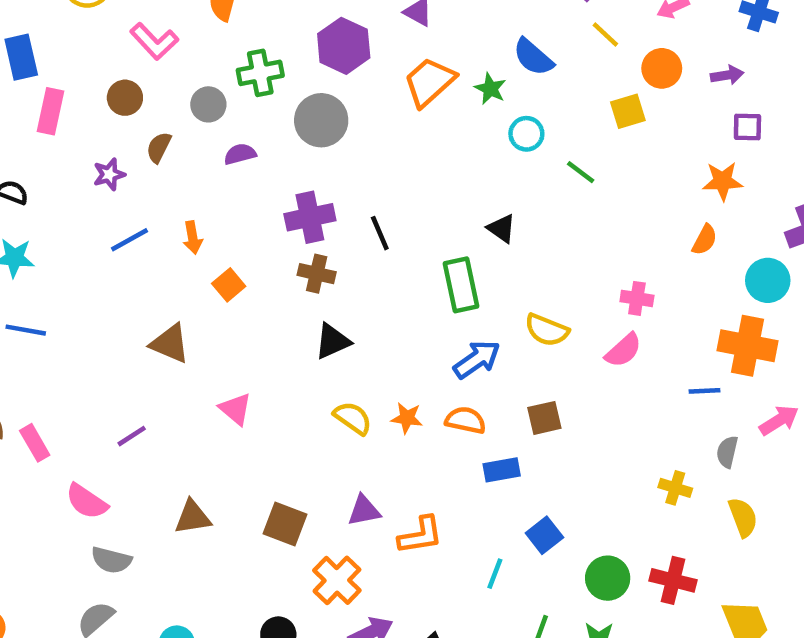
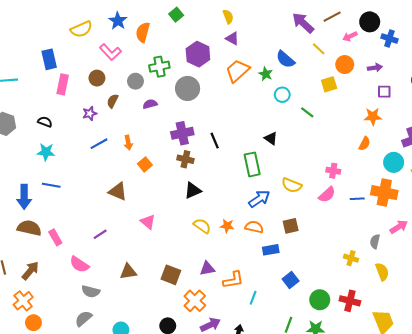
blue line: (705, 391) -> (357, 199), moved
cyan line: (495, 574) -> (253, 298), moved

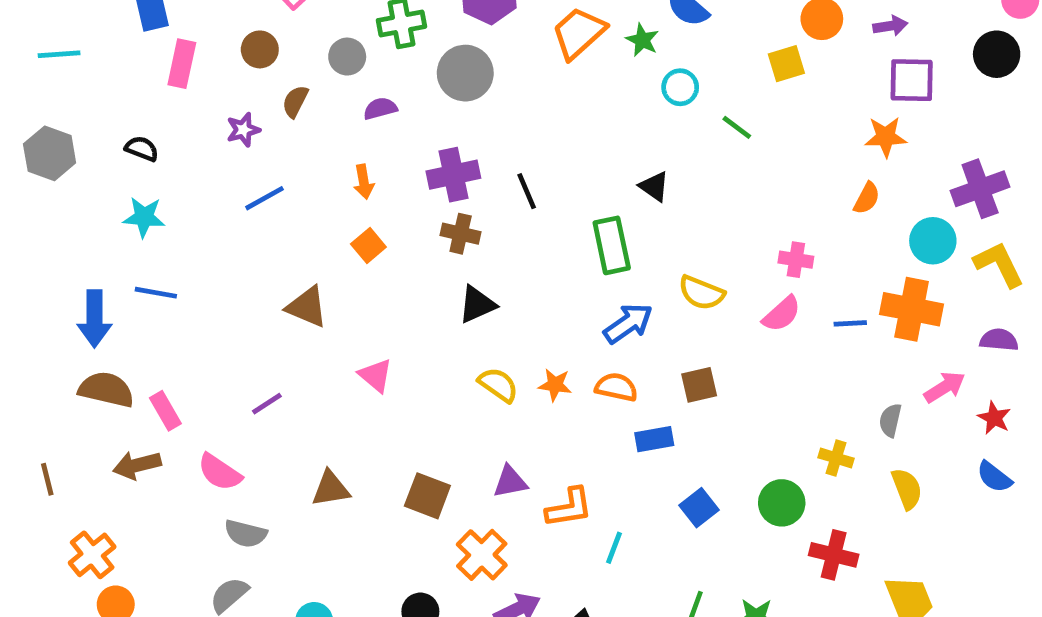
purple square: (384, 92) -> (912, 80), size x1.5
orange arrow: (128, 143) -> (364, 182), moved
brown arrow: (30, 271) -> (137, 465), moved, turned -144
green circle: (320, 300) -> (782, 503), moved

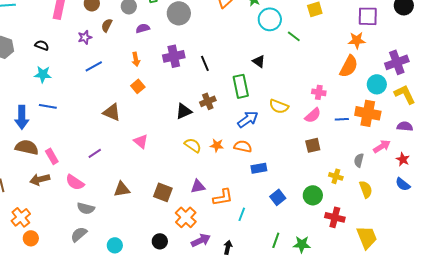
cyan circle: (680, 87) -> (270, 19), size x1.5
orange semicircle: (867, 198) -> (349, 66), size x1.6
brown cross: (461, 234) -> (208, 101), moved, turned -35
brown square: (699, 385) -> (313, 145), moved

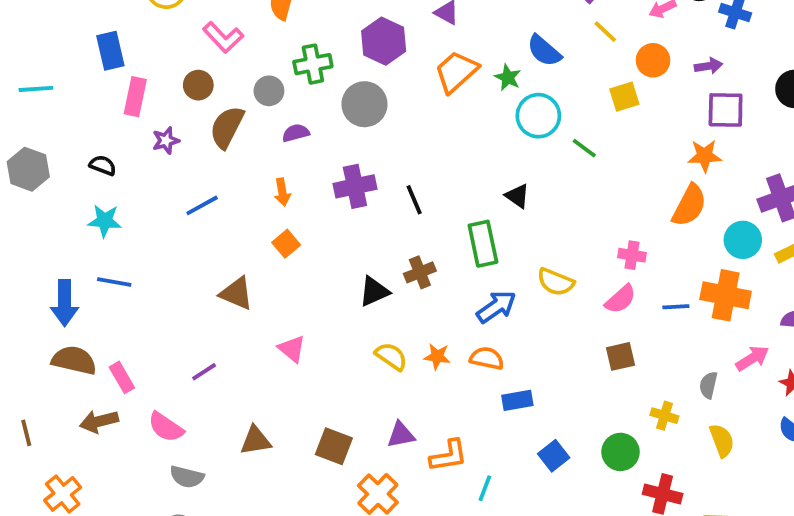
brown semicircle: (107, 25) -> (227, 127), size x1.6
purple star: (85, 37) -> (166, 141), moved

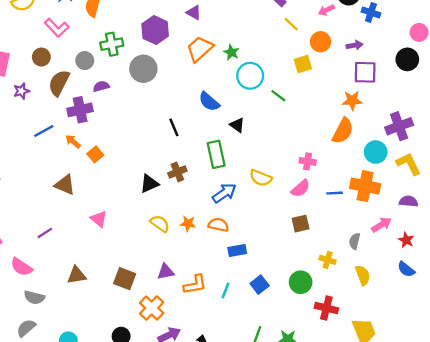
blue semicircle: (544, 51) -> (209, 102), moved
purple cross: (355, 186) -> (80, 110), moved
orange arrow: (282, 192) -> (73, 141), moved, turned 140
cyan line: (485, 488) -> (226, 290), moved

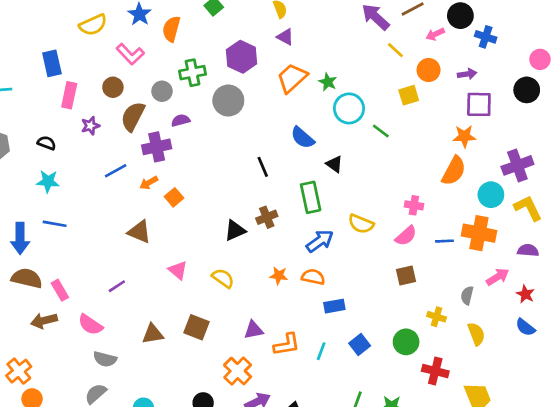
orange arrow: (73, 141) -> (149, 183), turned -70
yellow semicircle: (160, 224) -> (223, 278), moved
brown square: (125, 279) -> (196, 327), moved

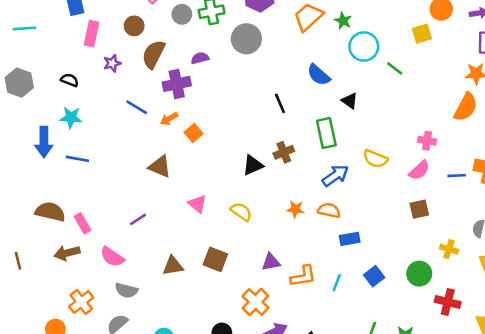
gray circle: (162, 91) -> (182, 14), moved
blue line: (116, 171) -> (137, 107), turned 60
blue arrow: (20, 238) -> (44, 142), moved
orange cross: (19, 371) -> (81, 302), moved

